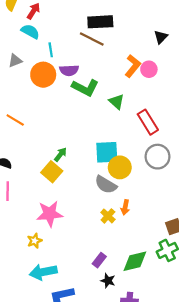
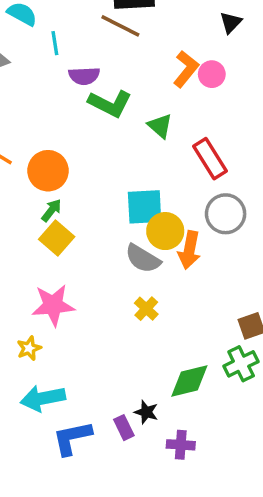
orange circle: (43, 75) -> (48, 171), moved
green arrow: (60, 154) -> (51, 210), moved
orange arrow: (125, 207) -> (189, 250), moved, size x1.5
purple rectangle: (99, 260) -> (124, 428), moved, turned -64

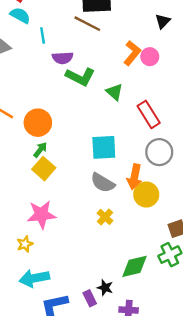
yellow circle: (165, 231) -> (146, 195), moved

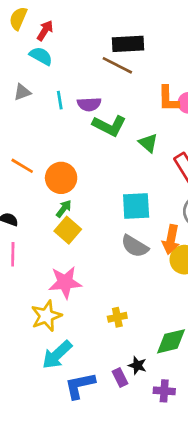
cyan line: (43, 35) -> (60, 100), moved
orange L-shape: (132, 53) -> (168, 99), turned 140
yellow cross: (105, 217) -> (117, 317), moved, turned 35
yellow star: (25, 244) -> (46, 316), size x1.6
cyan arrow: (34, 278) -> (57, 355), turned -32

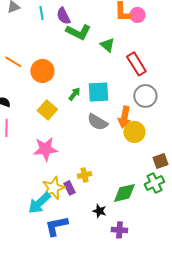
purple semicircle: (89, 104) -> (63, 16), turned 66
green arrow: (64, 209) -> (74, 94), moved
yellow star: (46, 316) -> (53, 188), moved
purple rectangle: (120, 378) -> (69, 188), moved

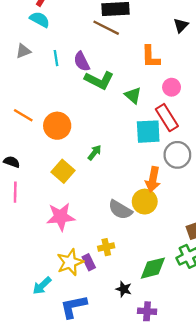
pink circle: (137, 15) -> (172, 87), moved
cyan square: (98, 92) -> (148, 132), moved
gray semicircle: (97, 122) -> (120, 210), moved
yellow circle: (134, 132) -> (145, 202), moved
cyan arrow: (39, 203) -> (42, 286), moved, size x0.7

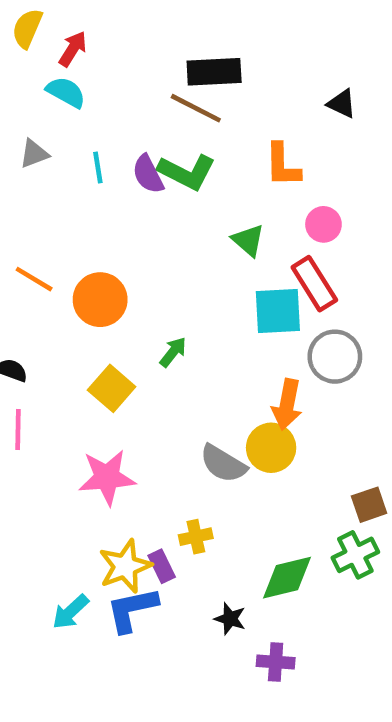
black triangle: (181, 25) -> (342, 104), turned -49
green L-shape: (99, 80) -> (187, 172), moved
blue L-shape: (74, 307) -> (132, 610), moved

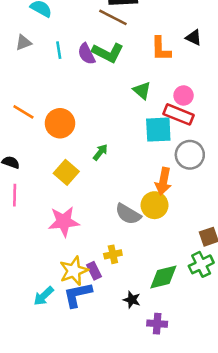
black triangle: (342, 104) -> (194, 37), moved
pink circle: (323, 224) -> (184, 95), moved
red rectangle: (314, 284) -> (178, 114), turned -36

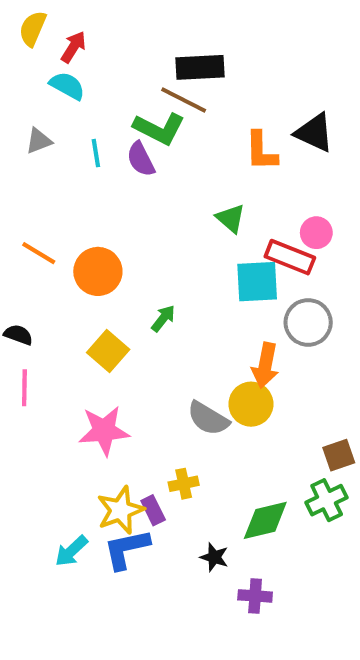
black triangle: (194, 37) -> (314, 133), size x1.5
green L-shape: (108, 53) -> (159, 129), moved
pink circle: (184, 95) -> (316, 233), moved

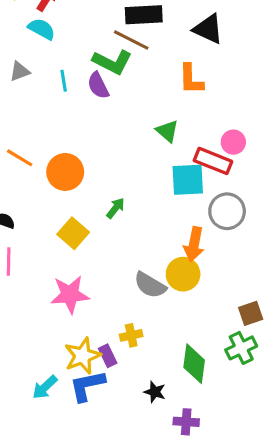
black triangle: (314, 133) -> (208, 29), moved
green diamond: (265, 520) -> (194, 364), turned -69

